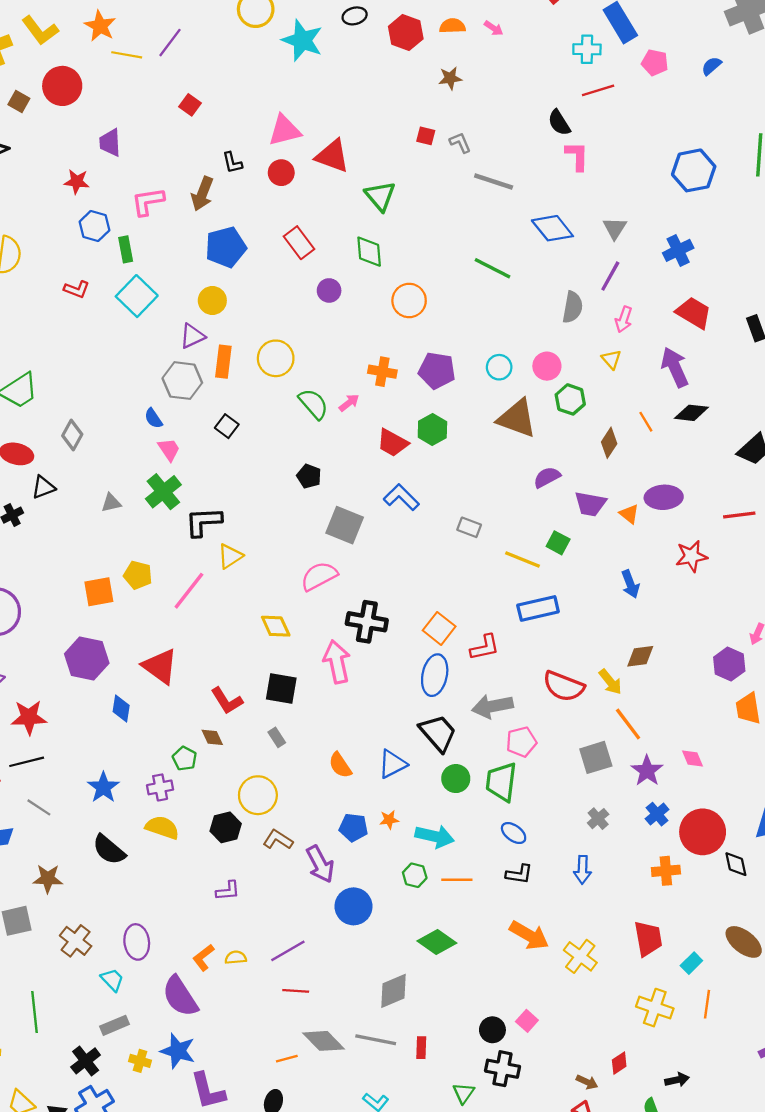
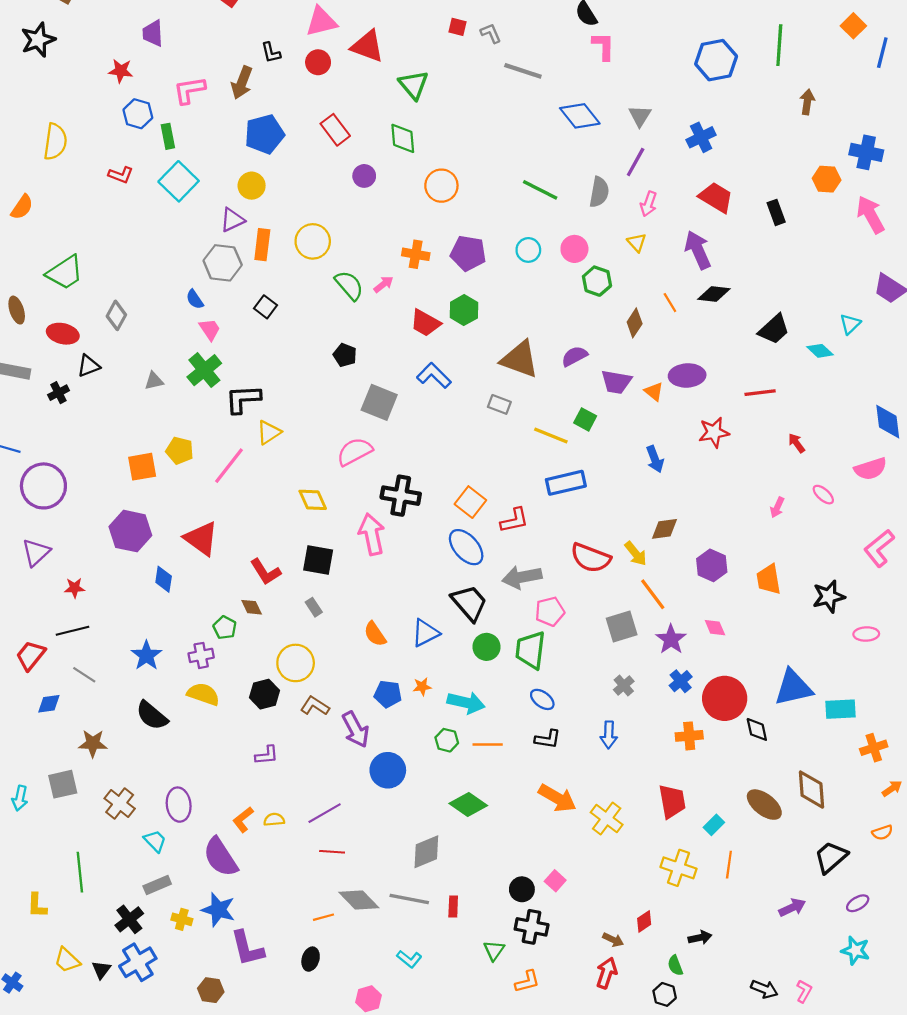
green line: (492, 268) -> (540, 190), moved
brown triangle: (517, 418) -> (520, 359), moved
purple hexagon: (729, 664) -> (712, 565), moved
blue ellipse: (435, 675) -> (466, 547), turned -54
red star: (29, 717) -> (75, 588), size x0.6

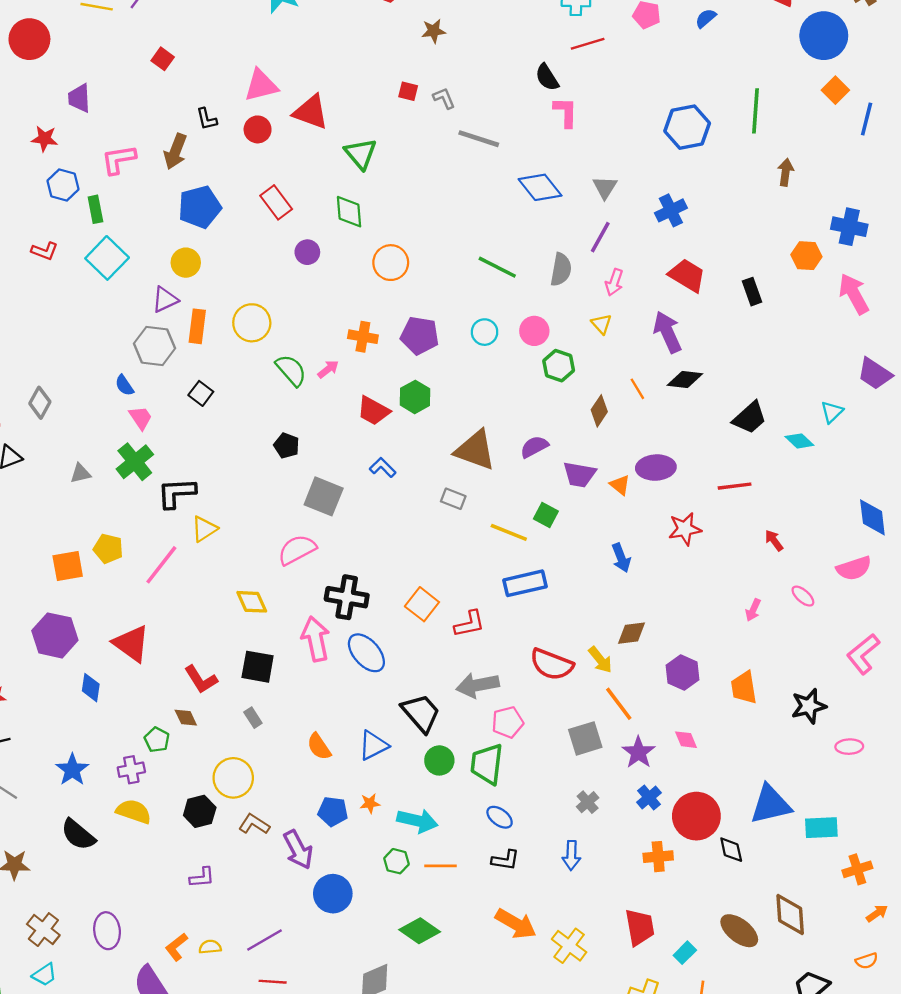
blue L-shape: (434, 375) -> (383, 468), size x0.7
blue ellipse: (466, 547) -> (366, 653), moved
cyan trapezoid: (155, 841) -> (45, 975), moved, turned 100

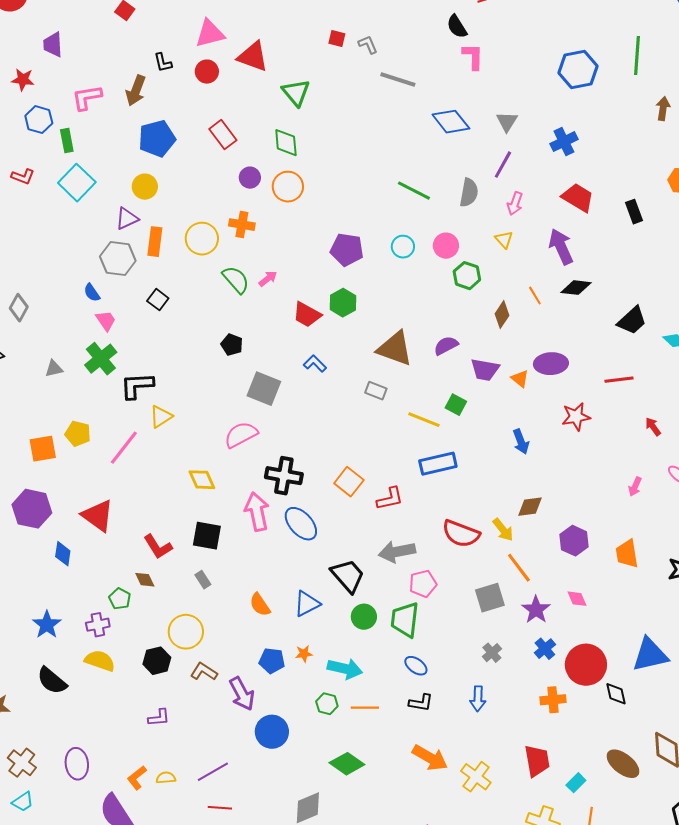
orange circle: (391, 263) -> (288, 187), moved
orange cross: (363, 337) -> (242, 225), moved

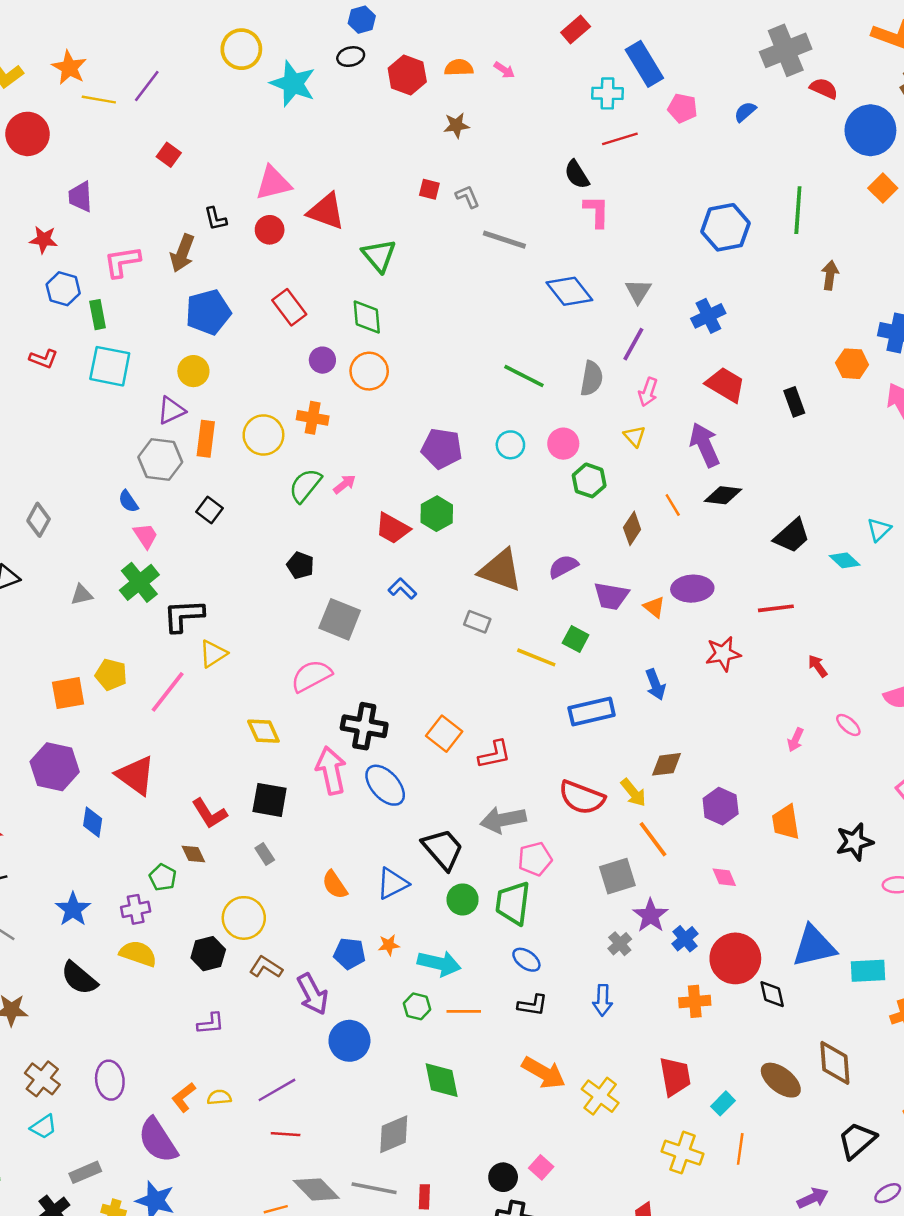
cyan square: (77, 183) -> (110, 366), turned -33
green semicircle: (236, 280) -> (305, 485), turned -100
blue rectangle: (438, 464) -> (592, 711), moved
purple star: (536, 610) -> (651, 915), moved
green diamond: (347, 764) -> (442, 1080), turned 44

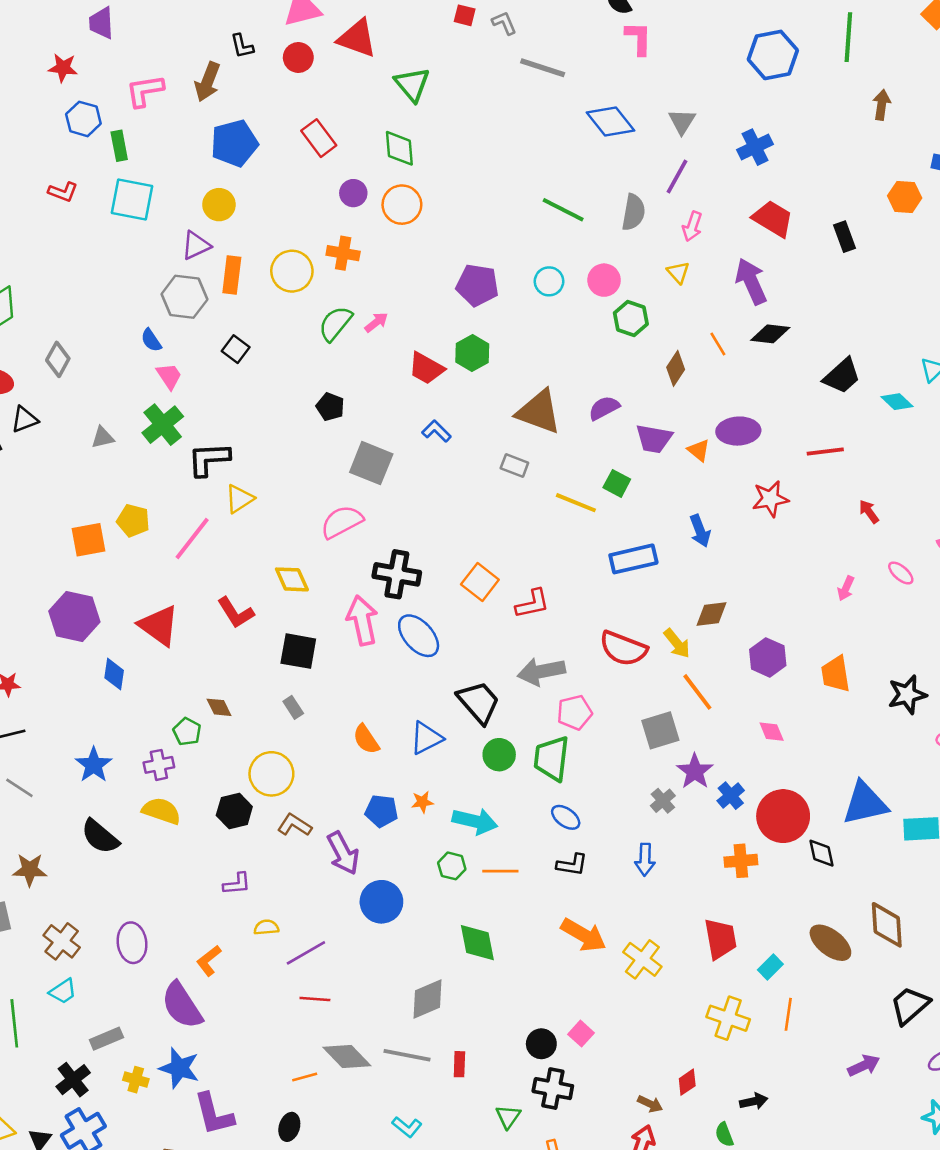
red L-shape: (209, 813) -> (236, 613), moved
yellow semicircle: (219, 1097) -> (266, 927), moved

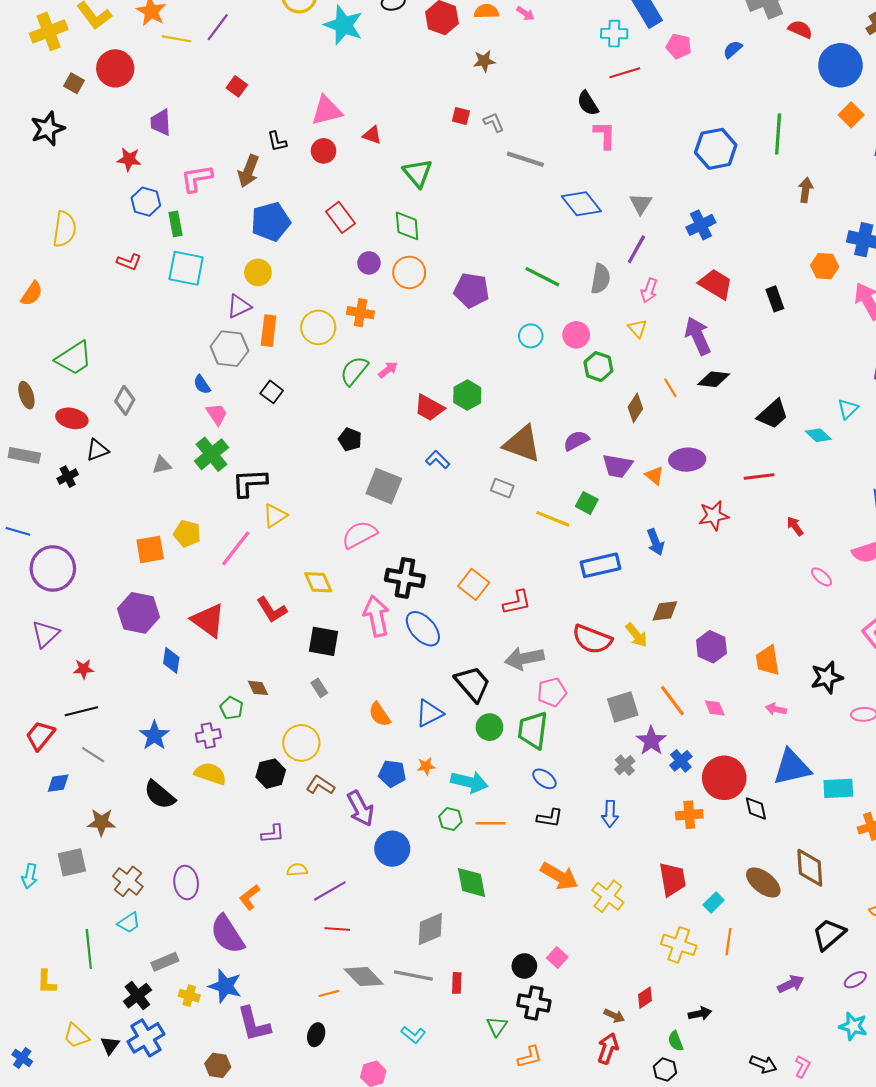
red triangle: (357, 38) -> (372, 135), size x0.6
purple pentagon: (477, 285) -> (472, 290), moved
pink arrow: (846, 588) -> (776, 709), moved, turned 78
orange line: (697, 692) -> (672, 701), moved

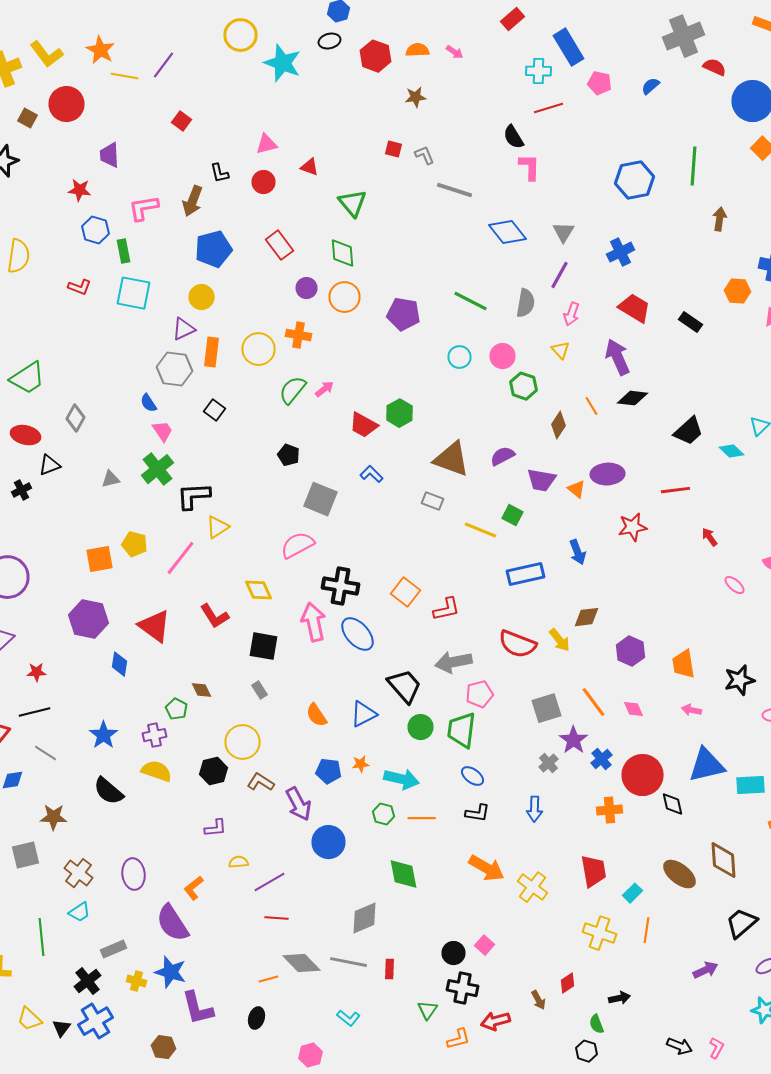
pink triangle: (327, 111) -> (266, 144), size x0.7
black rectangle: (775, 299) -> (690, 322), turned -35
brown arrow: (614, 1016) -> (538, 1000), turned 36
red arrow: (608, 1048) -> (496, 1021), moved, turned -124

